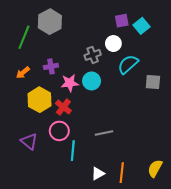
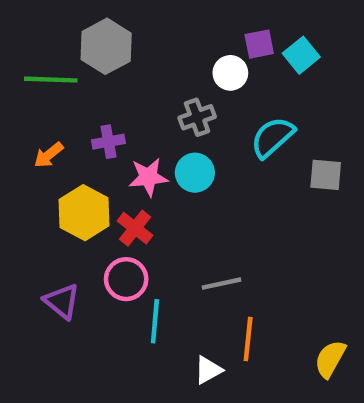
green line: (24, 37) -> (51, 80), turned 70
white circle: (113, 44) -> (230, 73), moved
orange line: (122, 173) -> (248, 339), moved

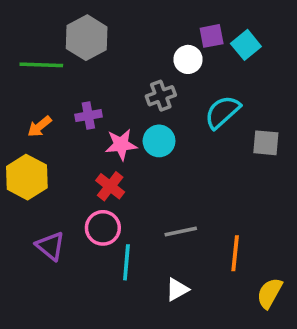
yellow hexagon: (84, 213) -> (27, 177), moved
orange line: (248, 339) -> (235, 253), moved
white triangle: (208, 370) -> (177, 289), moved

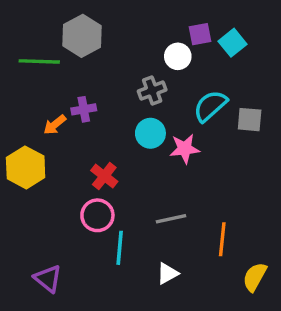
orange arrow: (39, 126) -> (55, 125), moved
gray square: (266, 143) -> (250, 120), moved
pink star: (121, 145) -> (185, 149), moved
purple triangle: (50, 246) -> (48, 279), moved

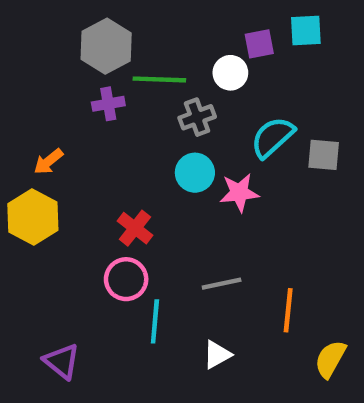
cyan square: (233, 43) -> (306, 31), moved, turned 36
green line: (39, 61) -> (159, 79), moved
purple cross: (84, 109) -> (108, 104), moved
orange arrow: (55, 125) -> (48, 162), moved

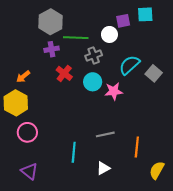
gray square: (324, 155) -> (154, 73), turned 35
red cross: (135, 228) -> (64, 73), moved
pink circle: (126, 279) -> (27, 132), moved

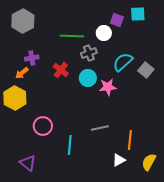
purple square: (123, 21) -> (117, 20), turned 32
gray hexagon: (51, 22) -> (23, 21), moved
purple cross: (52, 49) -> (32, 58), moved
pink circle: (27, 132) -> (43, 126), moved
white triangle: (103, 168) -> (119, 160), moved

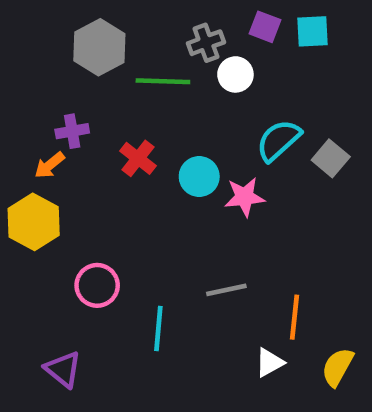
purple square: (117, 20) -> (265, 27), moved
gray hexagon: (23, 21) -> (99, 47), moved
gray cross: (89, 53) -> (206, 43), moved

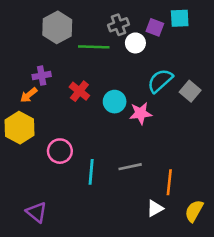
purple square: (265, 27) -> (155, 27), moved
pink circle: (97, 285) -> (60, 151), moved
cyan line: (158, 328) -> (91, 172), moved

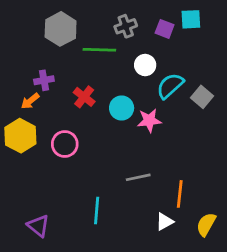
white circle: (135, 43) -> (145, 65), moved
pink circle: (60, 151) -> (65, 144), moved
cyan line: (91, 172) -> (97, 211), moved

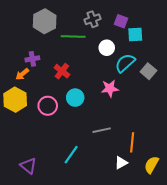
cyan square: (191, 19) -> (135, 34), moved
cyan circle: (122, 108) -> (75, 98), moved
cyan line: (97, 211) -> (71, 155), turned 30

